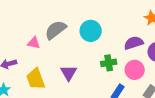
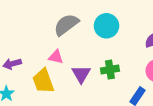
pink triangle: (34, 43) -> (56, 57), moved
green cross: (109, 63) -> (110, 70), moved

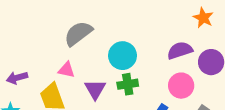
cyan circle: (106, 26) -> (123, 56), moved

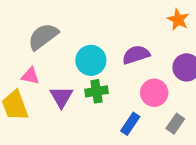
purple semicircle: (180, 50) -> (136, 55), moved

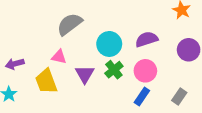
green cross: (97, 91) -> (114, 70), turned -30
pink circle: (154, 93) -> (145, 71), moved

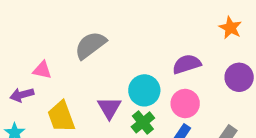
cyan circle: (109, 44) -> (144, 90), moved
pink triangle: (59, 57) -> (42, 70), moved
green cross: (114, 70) -> (143, 122), moved

